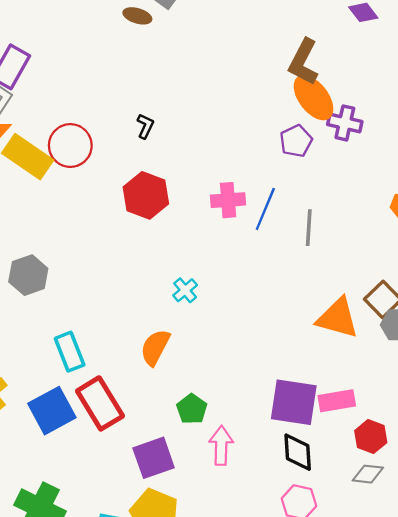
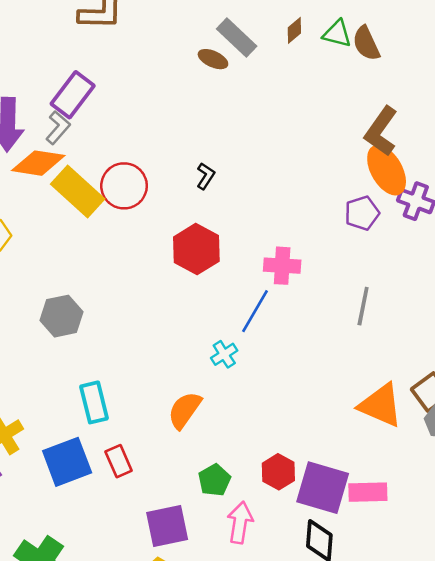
blue line: (265, 209) -> (255, 311), moved
red rectangle: (100, 403) -> (119, 461), size x0.6
red hexagon: (371, 437) -> (278, 472), moved

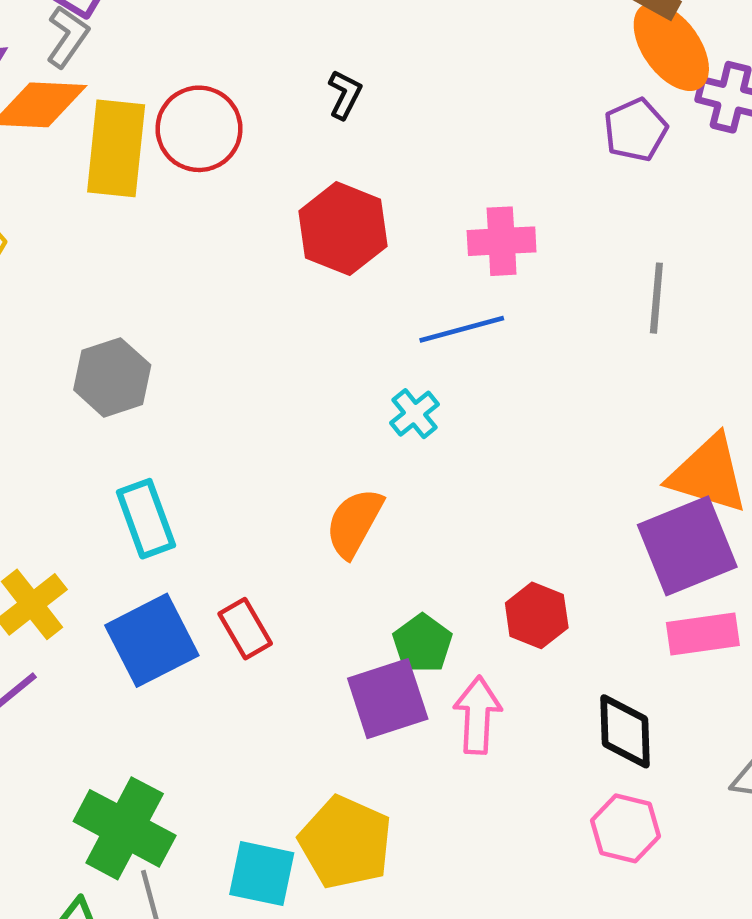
yellow rectangle: (78, 191) -> (116, 148), turned 60
blue line: (255, 311) -> (462, 329), turned 51
cyan rectangle: (94, 402) -> (146, 519), moved
purple square: (323, 488) -> (687, 546), moved, turned -32
purple square: (167, 526) -> (388, 699), moved

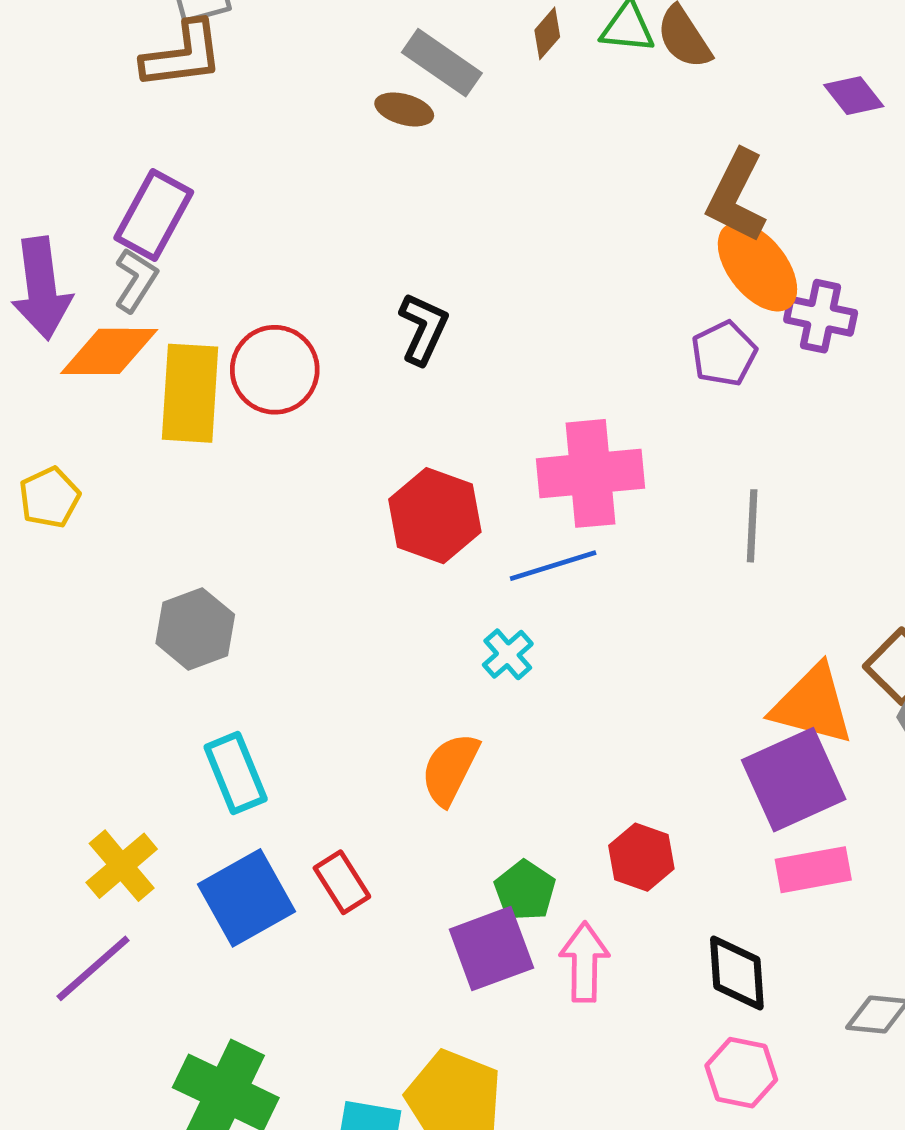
black L-shape: (345, 94) -> (423, 329), size x1.4
red hexagon: (343, 229) -> (435, 516), moved
pink cross: (502, 241) -> (591, 473), size x1.5

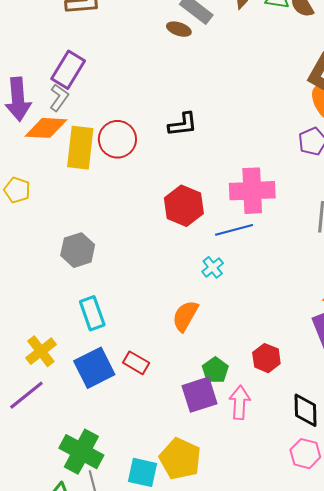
black L-shape: (423, 329) -> (183, 124), turned 56
yellow pentagon: (49, 497) -> (17, 190), turned -30
red rectangle: (342, 882) -> (136, 363), turned -30

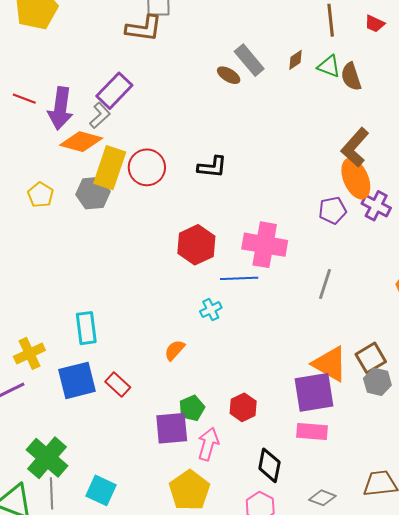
gray hexagon: (78, 250) -> (93, 193), moved
orange semicircle: (185, 316) -> (175, 350), size x0.7
yellow pentagon: (180, 459) -> (189, 490), moved

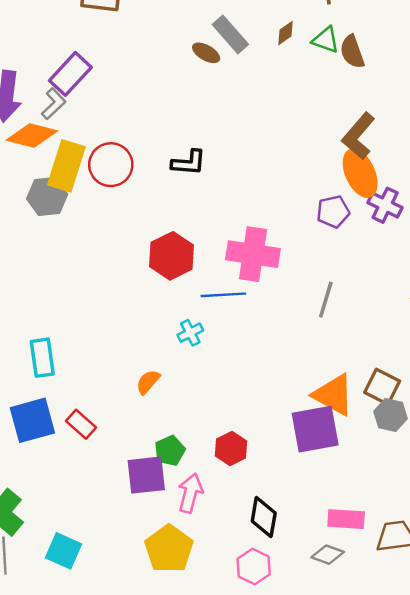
brown square: (371, 358) -> (382, 387), turned -32
pink rectangle: (312, 431) -> (346, 519), moved

